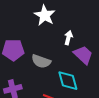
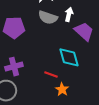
gray semicircle: (41, 61) -> (48, 17), moved

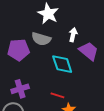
gray semicircle: (48, 17) -> (41, 39), moved
cyan diamond: (69, 57) -> (62, 64), moved

